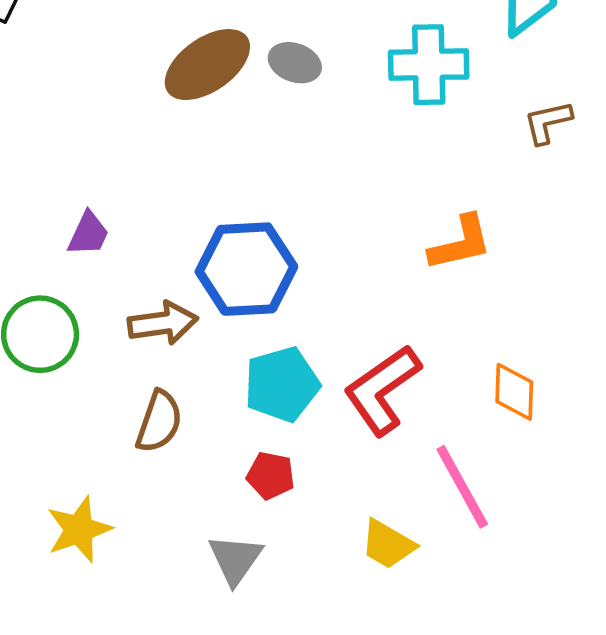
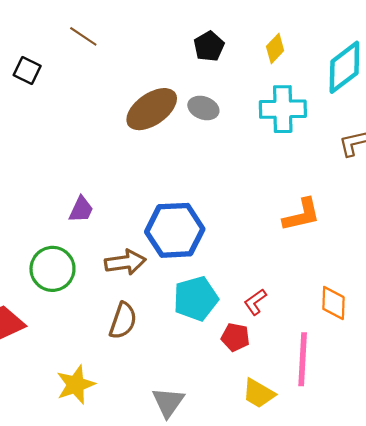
red L-shape: (382, 390) -> (255, 302), size x0.5
red pentagon: (271, 476) -> (235, 337), moved
pink line: (462, 487) -> (303, 359), turned 32

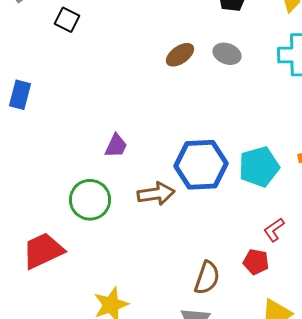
brown ellipse: (152, 109) -> (180, 55), size x0.6
cyan pentagon: (196, 299) -> (259, 167), moved
brown semicircle: (123, 321) -> (207, 278), moved

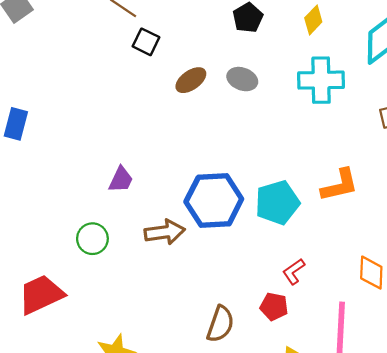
black square: (67, 20) -> (146, 42), moved
green circle: (90, 200) -> (92, 239), size x0.7

